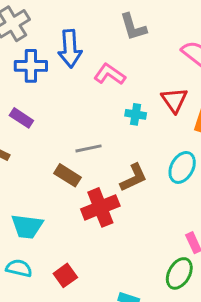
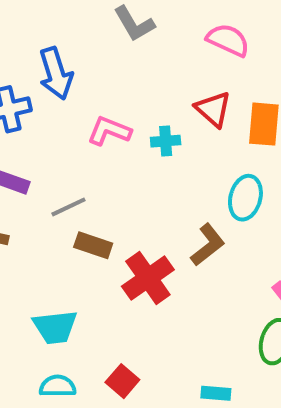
pink L-shape: (110, 74) -> (109, 131), moved
gray line: (89, 148) -> (68, 207), moved
brown L-shape: (134, 178) -> (208, 245), moved

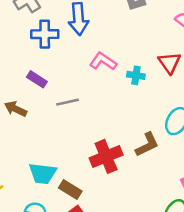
brown rectangle: (93, 245) -> (70, 189), moved

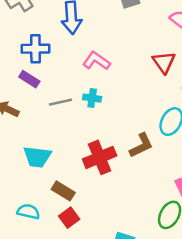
blue cross: (45, 34) -> (35, 49), moved
cyan cross: (136, 75) -> (92, 98), moved
cyan trapezoid: (43, 173) -> (37, 157), moved

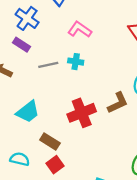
blue cross: (35, 49) -> (27, 18), turned 35
cyan trapezoid: (37, 157) -> (28, 112), turned -45

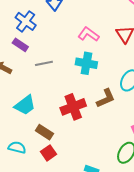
pink L-shape: (80, 29) -> (88, 34), moved
cyan cross: (76, 62) -> (86, 63), moved, size x1.5

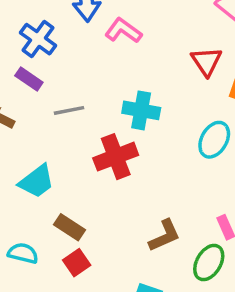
pink L-shape: (88, 34) -> (123, 31), moved
brown L-shape: (106, 98) -> (165, 236), moved
red cross: (73, 107) -> (116, 157), moved

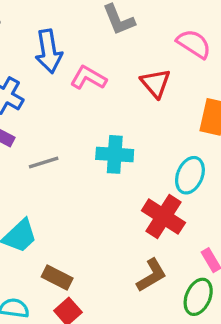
red triangle: (206, 61) -> (156, 83), moved
red cross: (116, 157) -> (163, 217), moved, turned -30

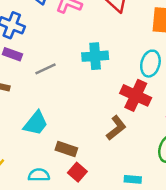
brown L-shape: (152, 275) -> (116, 128), moved

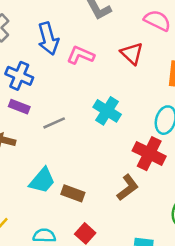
cyan cross: (95, 56) -> (107, 111), turned 35
brown rectangle: (66, 149) -> (73, 193), moved

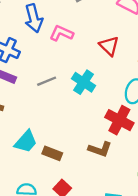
red triangle: (132, 53) -> (109, 46), moved
gray line: (54, 123) -> (47, 81), moved
brown L-shape: (128, 188) -> (100, 149), turned 55

